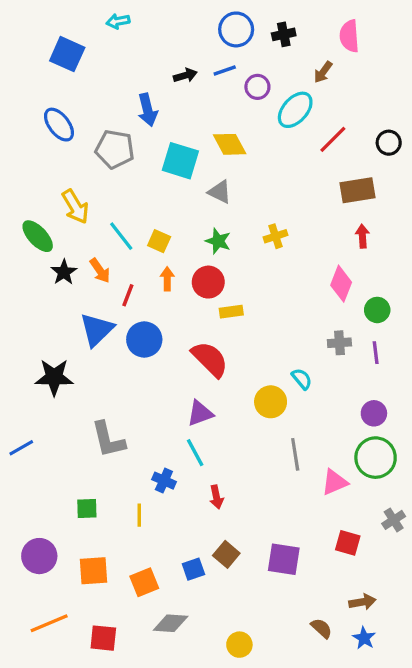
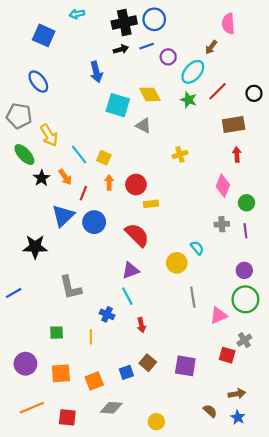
black cross: (284, 34) -> (124, 23), moved, size x1.6
gray pentagon: (115, 149) -> (19, 116), moved
green star: (218, 241) -> (189, 100), moved
gray cross: (394, 520) -> (244, 340), moved

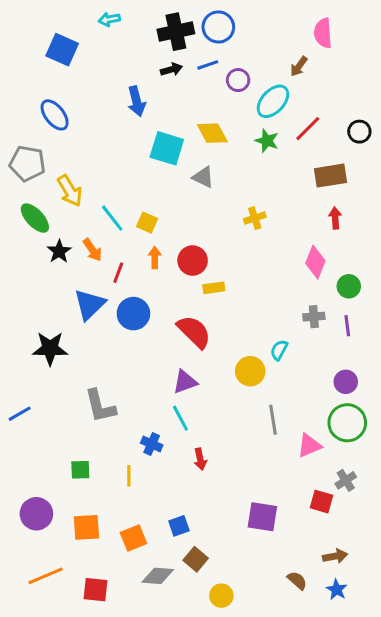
cyan semicircle: (197, 248) -> (279, 350), turned -112
brown square: (148, 363) -> (196, 559), moved

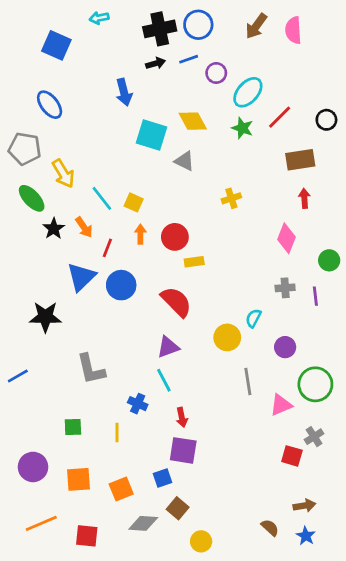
brown arrow: (299, 66) -> (256, 26), moved, size x1.4
green circle: (349, 286) -> (329, 260), moved
purple circle: (346, 382) -> (285, 347), moved
purple square: (262, 517) -> (183, 450), moved

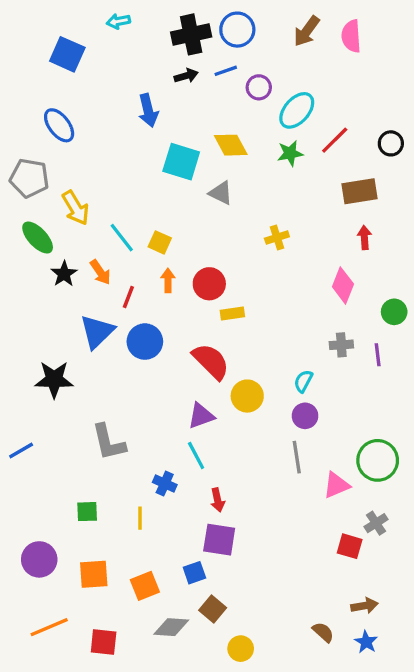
green star: (242, 128) -> (290, 153), turned -30
yellow circle: (227, 337) -> (247, 396), moved
purple circle: (285, 347) -> (305, 416), moved

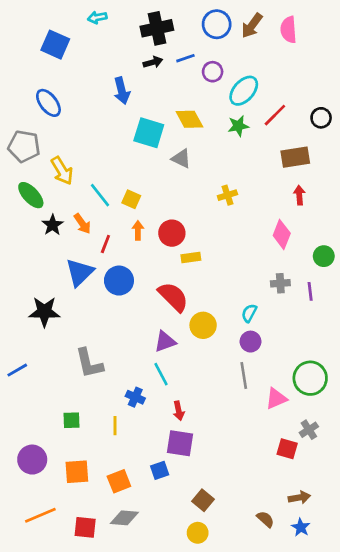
blue circle: (237, 30) -> (217, 24), moved
brown square: (213, 609) -> (203, 500), moved
gray diamond: (171, 627) -> (124, 518), moved

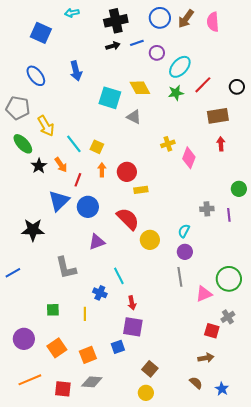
blue arrow: (122, 91) -> (76, 71), moved
pink diamond: (282, 234) -> (189, 158), moved
purple triangle: (165, 342) -> (97, 242), moved
orange square: (77, 472) -> (57, 348), turned -30
brown arrow: (299, 498) -> (206, 358), moved

